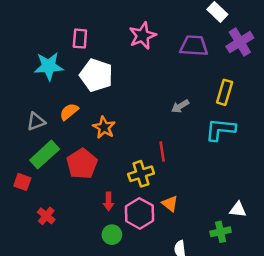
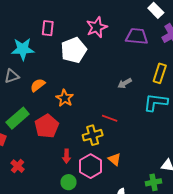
white pentagon: (96, 75) -> (74, 50), moved, turned 30
gray triangle: (36, 122) -> (12, 76), moved
red line: (162, 151) -> (110, 118), turned -63

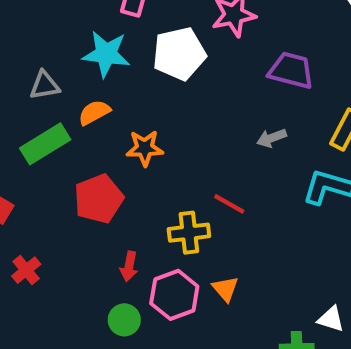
purple trapezoid: (137, 36) -> (291, 70), moved
cyan star: (23, 49) -> (106, 54), moved
orange star: (65, 98) -> (145, 148), turned 30
green rectangle: (18, 118) -> (45, 144), moved

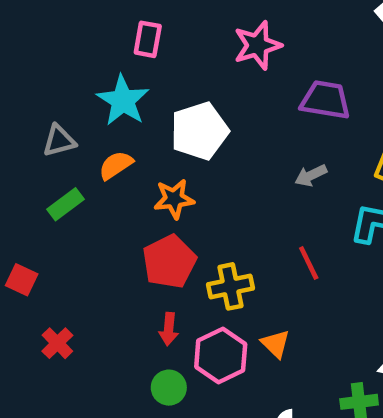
cyan star: (106, 54) -> (123, 101), turned 30
white pentagon: (179, 54) -> (199, 131), moved
green rectangle: (45, 144) -> (66, 204), size x0.7
red pentagon: (99, 199) -> (169, 262), moved
red line: (229, 204) -> (309, 263), moved, turned 40

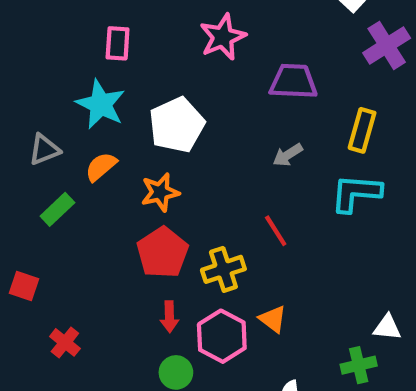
red line: (309, 263) -> (276, 231), moved

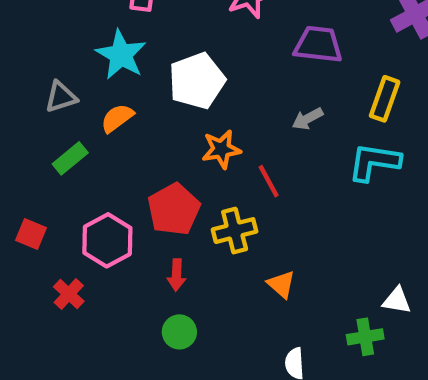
orange star: (160, 192) -> (221, 149), moved
red line: (276, 231) -> (269, 181), moved
pink hexagon: (222, 336) -> (107, 240), moved

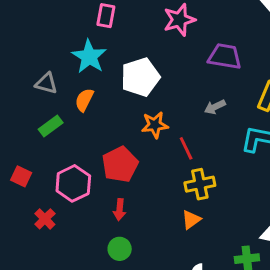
gray triangle: (61, 97) -> (46, 83), turned 30
orange semicircle: (117, 118) -> (84, 100), turned -30
yellow cross: (235, 231) -> (200, 184), moved
orange triangle: (281, 284) -> (191, 220), turned 40

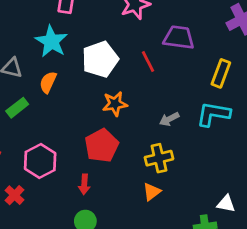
gray arrow: (215, 107) -> (169, 119), moved
red line: (186, 148) -> (148, 62), moved
red pentagon: (120, 164) -> (102, 146), moved

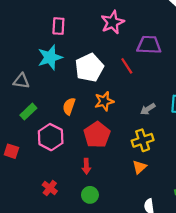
cyan star: (51, 41) -> (50, 57), turned 30
orange semicircle: (48, 82) -> (69, 106), moved
pink hexagon: (40, 161) -> (51, 137), moved
red cross: (14, 195) -> (50, 188), moved

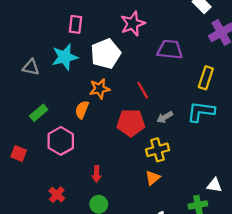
red line: (127, 66) -> (143, 90), moved
white pentagon: (89, 68) -> (106, 54), moved
gray triangle: (21, 81) -> (31, 67), moved
orange star: (104, 101) -> (100, 89), moved
red pentagon: (97, 135) -> (131, 123), moved, turned 30

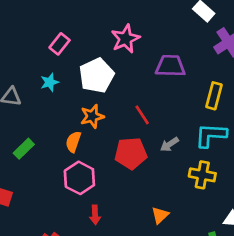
pink rectangle: (76, 24) -> (60, 44), turned 36
cyan star: (65, 57) -> (50, 82), size x0.6
pink hexagon: (61, 141) -> (79, 178), moved
yellow cross: (157, 150) -> (202, 175), moved, turned 30

